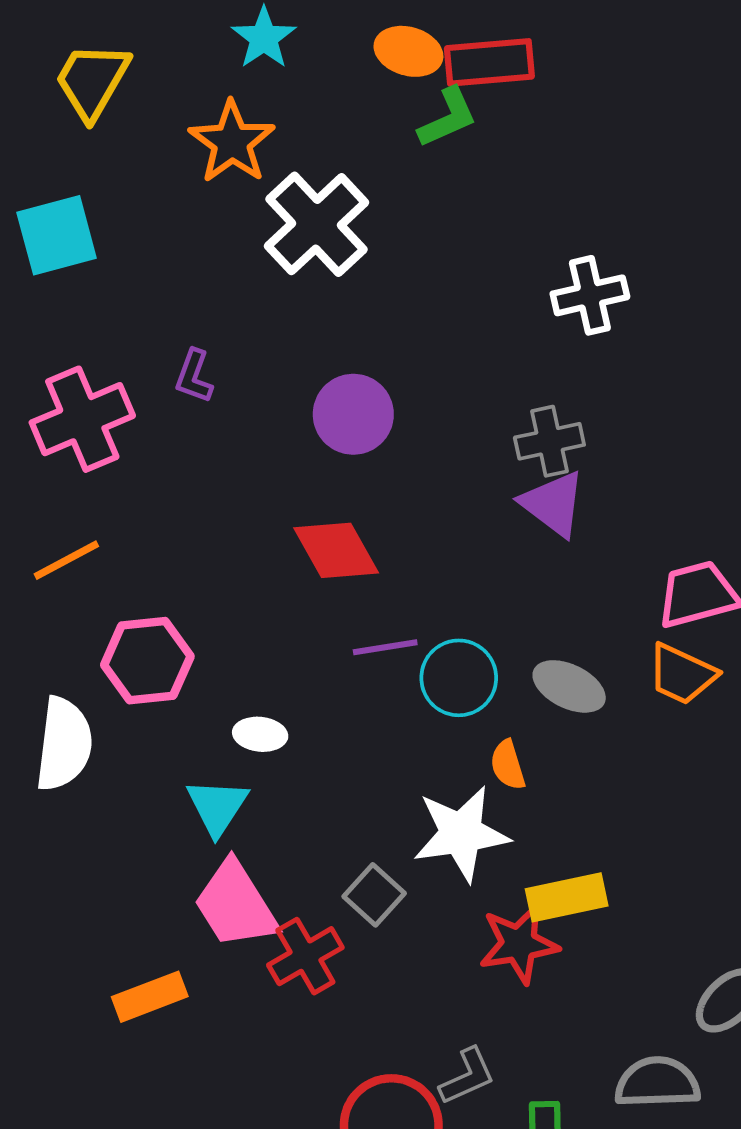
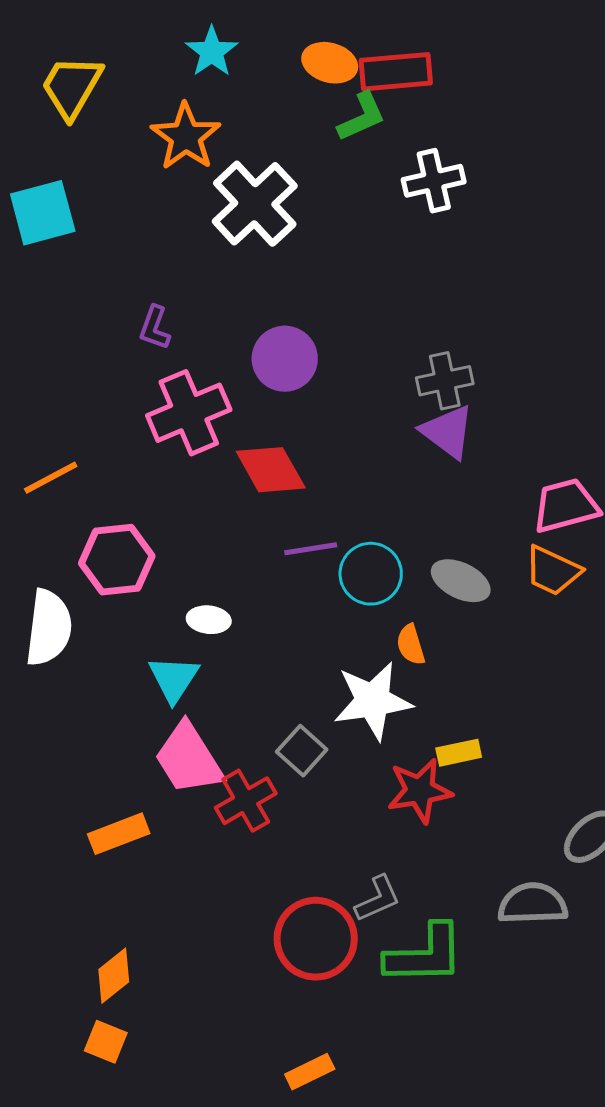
white cross: (590, 295) -> (434, 181), moved
pink cross: (82, 419) -> (189, 413), moved
yellow rectangle: (567, 897) -> (459, 753), size x0.7

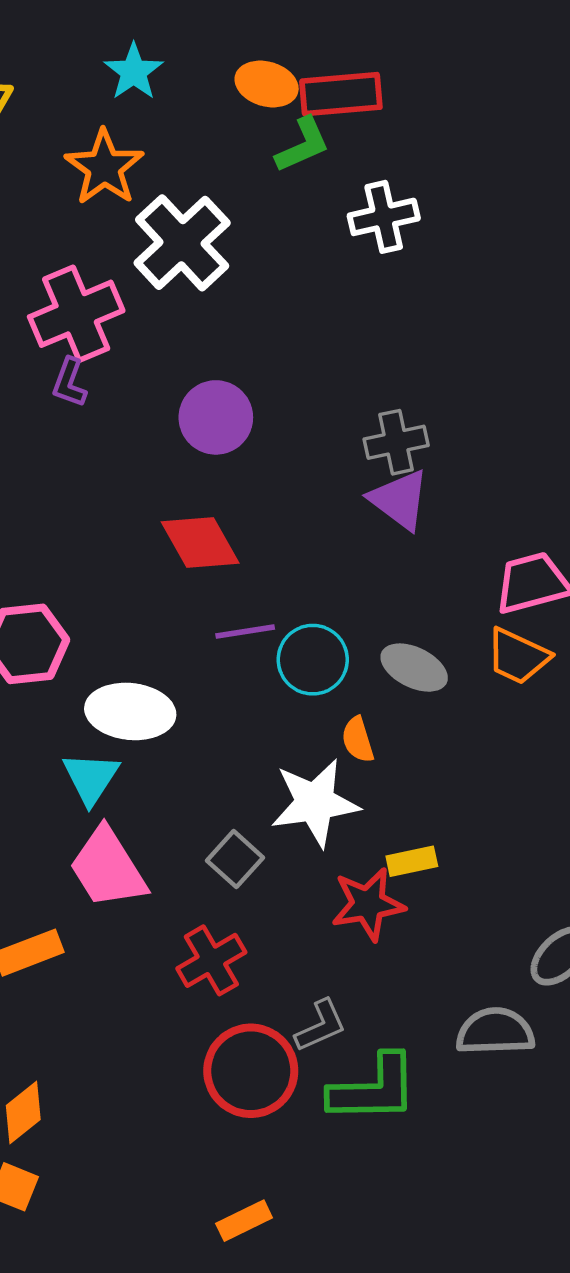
pink cross: (189, 413) -> (76, 314), moved
white ellipse: (209, 620) -> (130, 711), size x1.8
red cross: (246, 801) -> (211, 960), moved

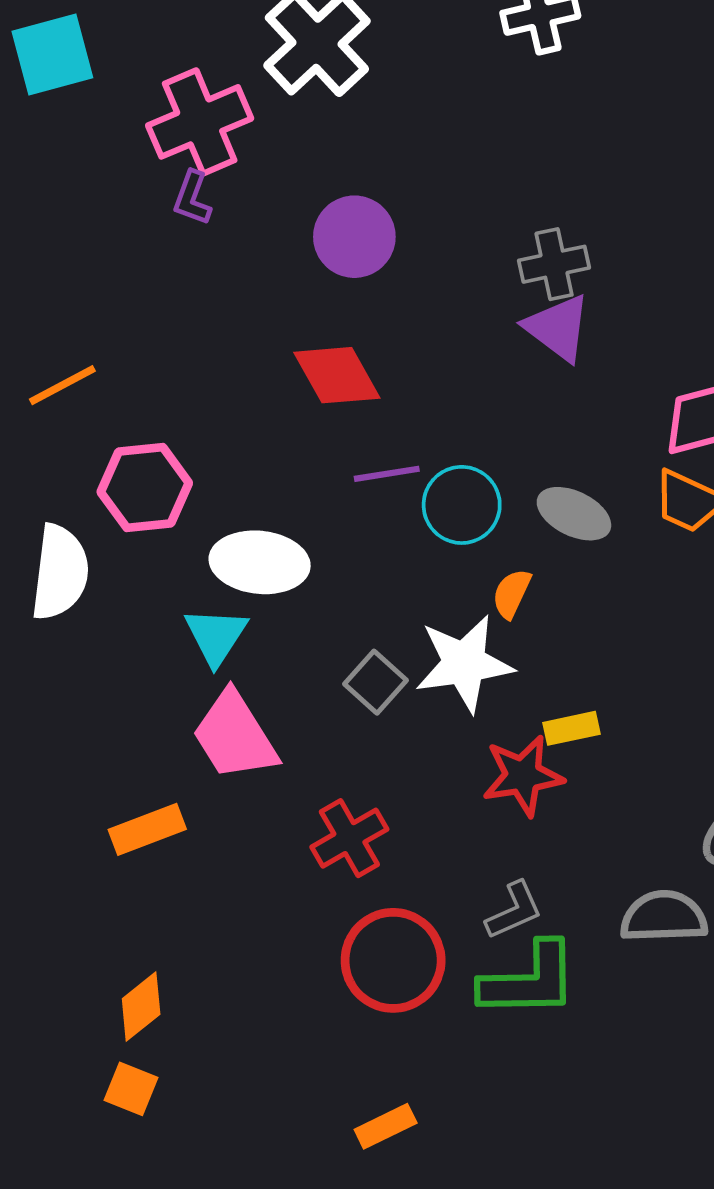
orange semicircle: (358, 740) -> (512, 594), turned 42
gray square: (235, 859) -> (376, 682), moved
gray L-shape: (321, 1026) -> (514, 910), moved

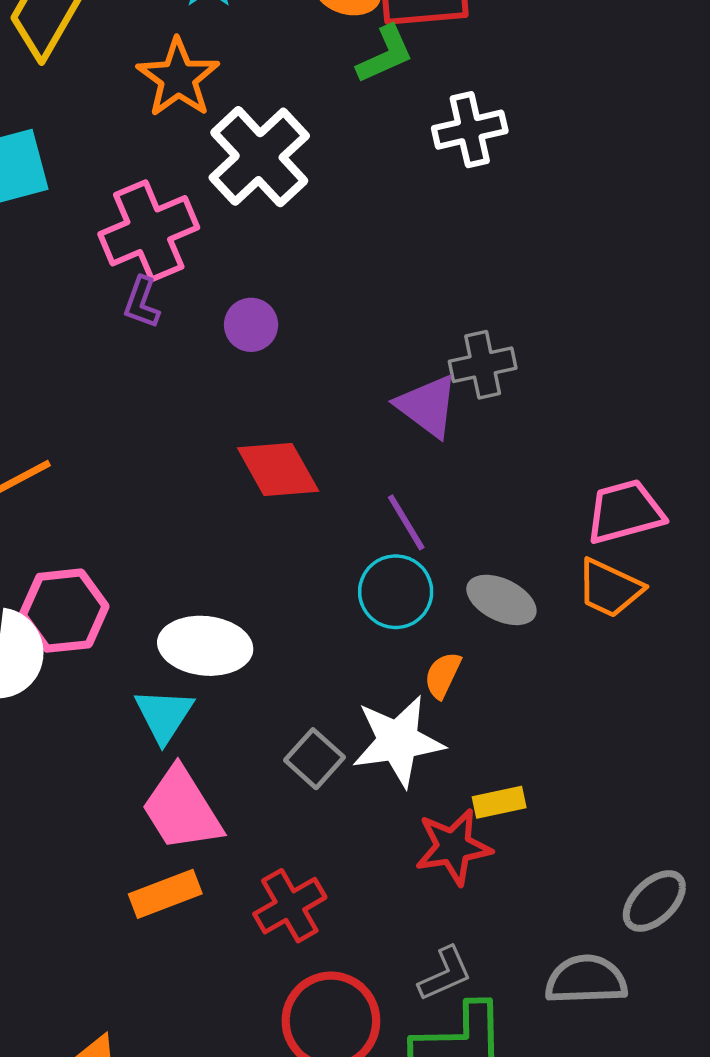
purple circle: (354, 237) -> (251, 325), moved, size x0.7
purple triangle: (558, 328) -> (427, 406), moved
purple line: (387, 474) -> (406, 522), moved, turned 68
pink hexagon: (145, 487) -> (64, 611), moved
orange rectangle: (147, 829) -> (165, 894), moved

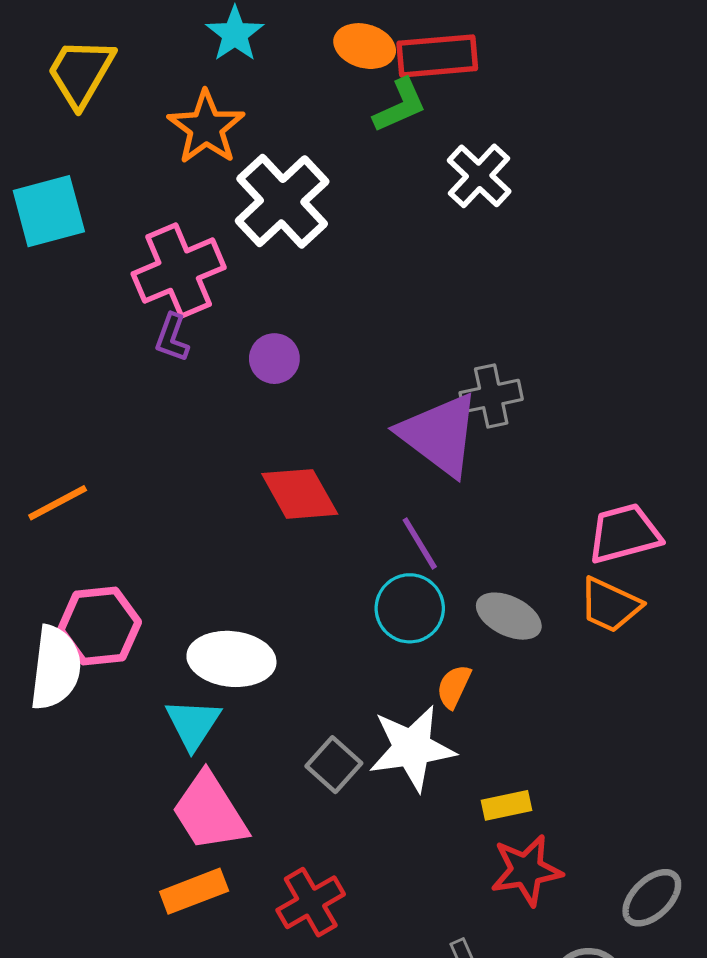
white cross: (470, 130) -> (479, 176), turned -34
purple triangle: (427, 406) -> (439, 434), size x1.4
red star: (453, 847) -> (526, 870), moved

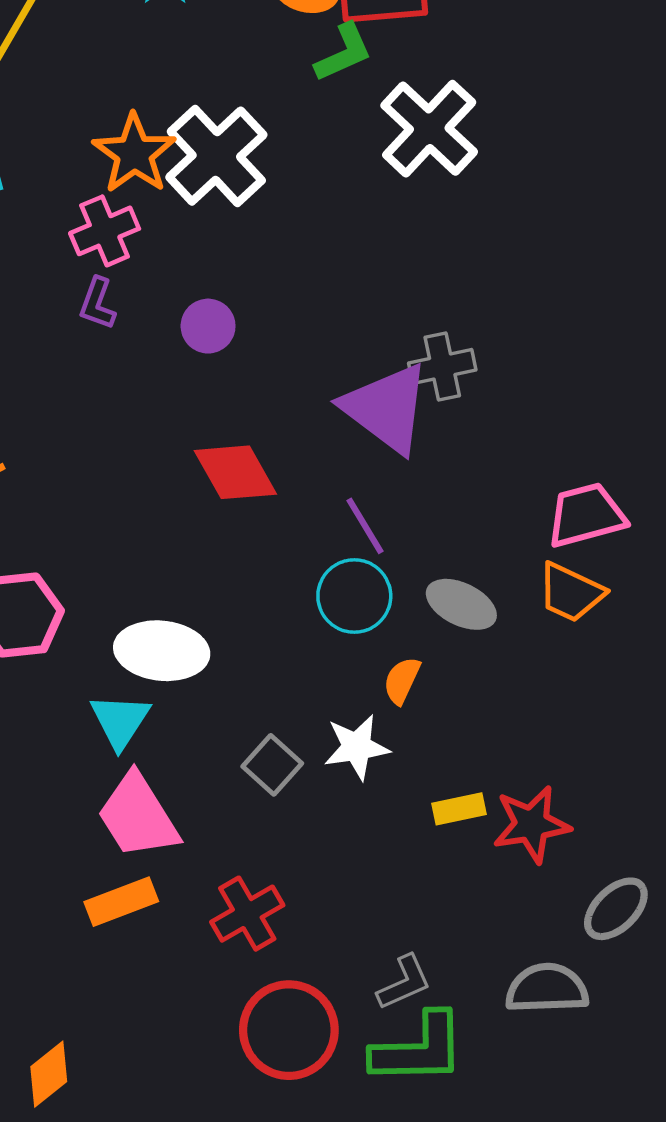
orange star: (206, 127) -> (134, 154), moved
white cross: (479, 176) -> (429, 129), size x1.4
pink cross: (179, 271) -> (105, 231), size x0.7
white star: (412, 748) -> (357, 747), size x0.7
red star: (526, 870) -> (531, 824), moved

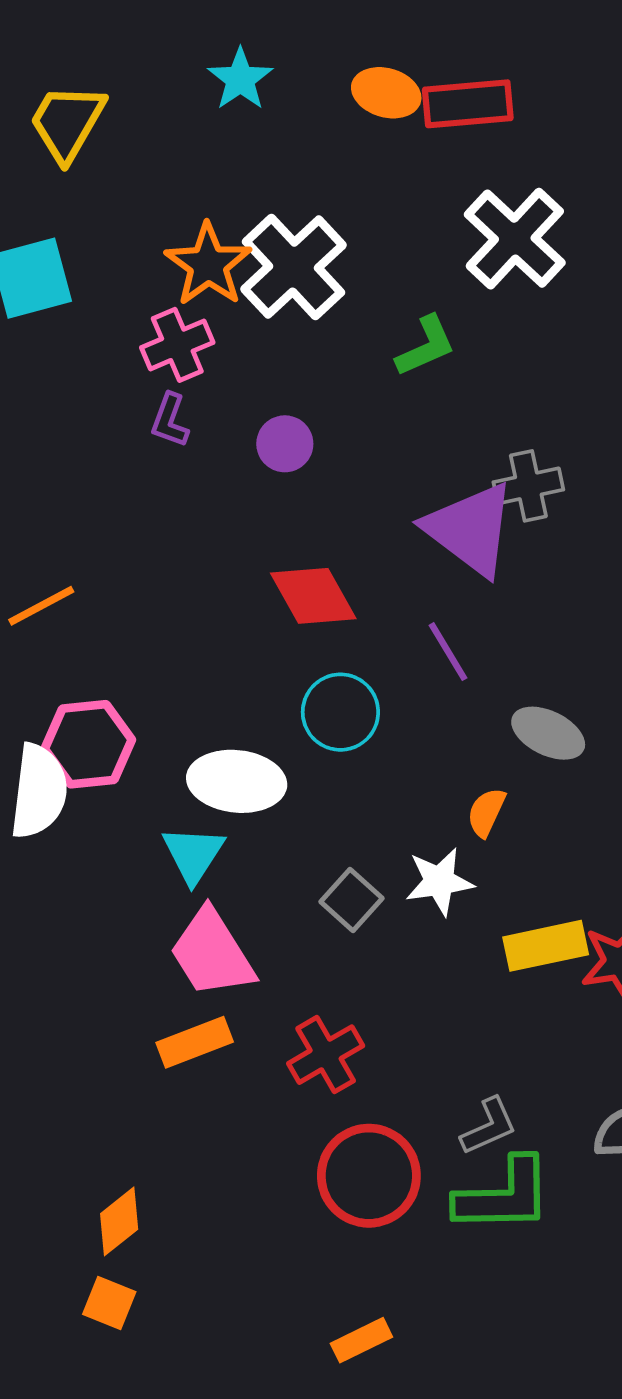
green L-shape: (344, 53) -> (426, 346), moved
cyan circle: (354, 596) -> (340, 712), moved
yellow rectangle: (459, 809) -> (546, 946), size x1.5

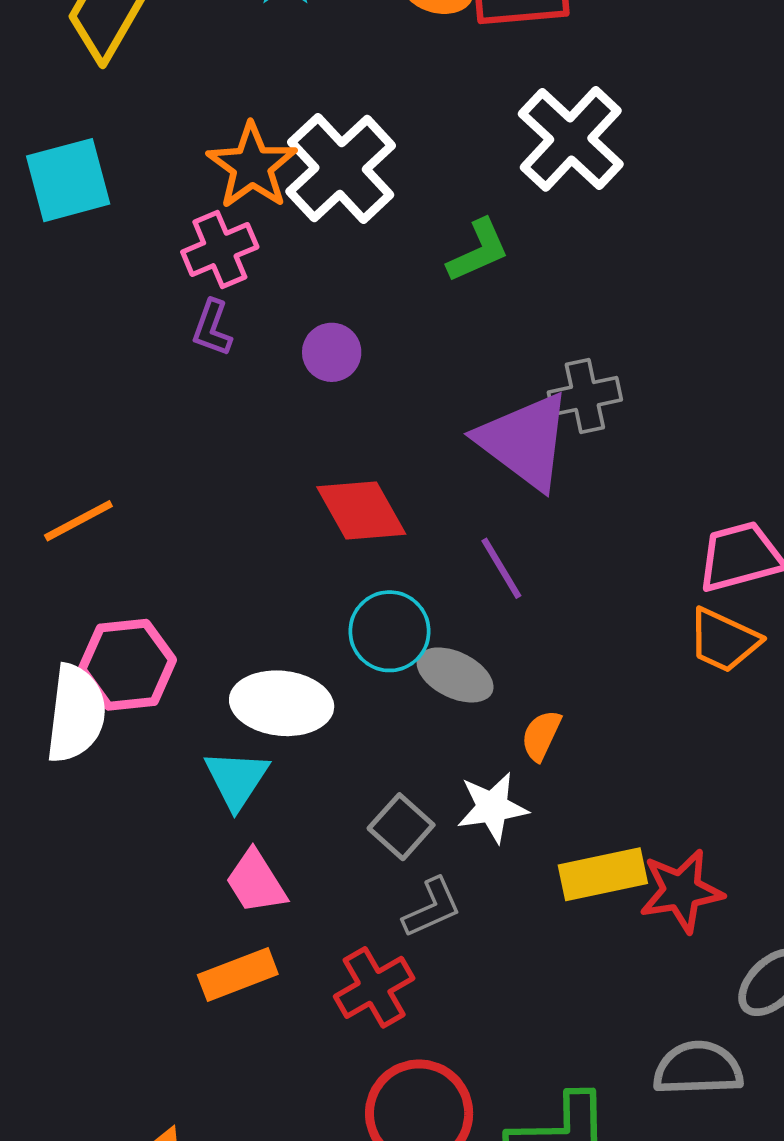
gray ellipse: (548, 733) -> (455, 675), moved
pink trapezoid: (212, 953) -> (256, 882), size x0.7
gray L-shape: (489, 1126) -> (432, 908), moved

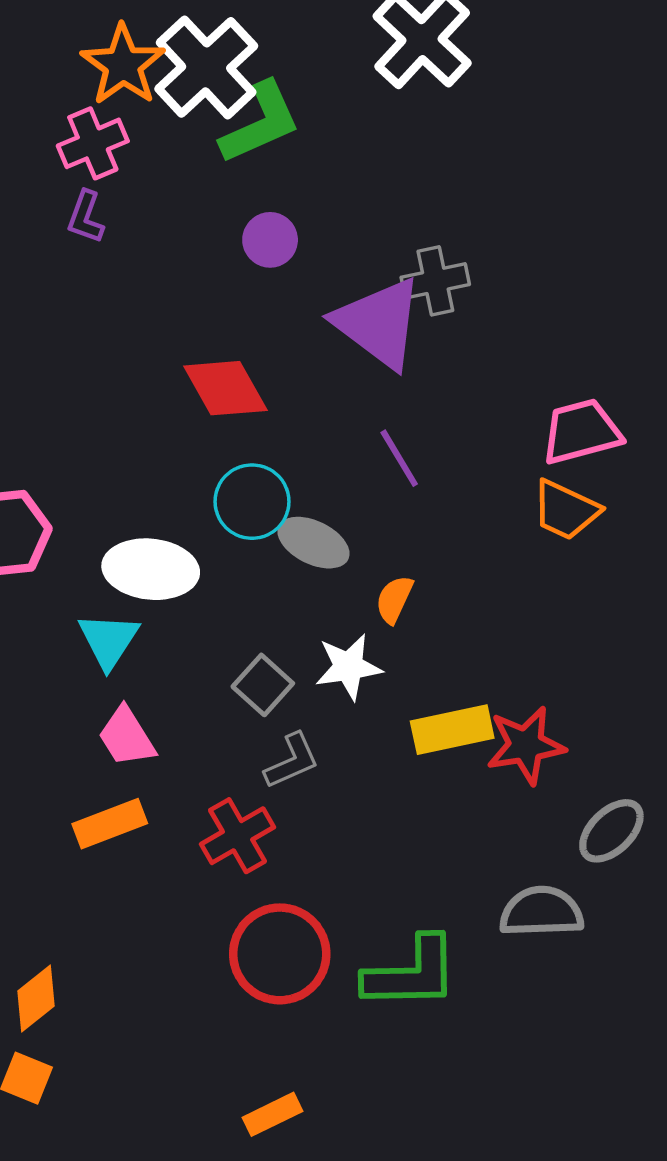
green L-shape: (478, 251) -> (260, 123), moved, size x1.4
purple circle: (332, 352) -> (270, 240), moved
purple line: (501, 568) -> (399, 458), moved

